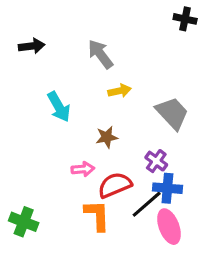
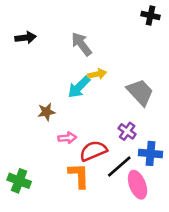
cyan arrow: (59, 107) -> (79, 87), moved, turned 75
brown star: (107, 137) -> (46, 112), moved
blue cross: (167, 188) -> (151, 153), moved

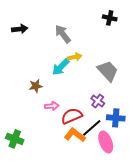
black cross: (151, 16) -> (110, 18), moved
orange L-shape: (79, 176) -> (75, 135), moved, turned -50

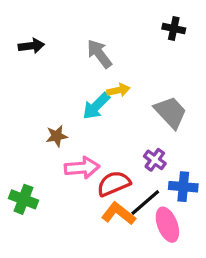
pink arrow: (52, 106) -> (82, 168), size x1.5
green cross: (15, 139) -> (23, 199), moved

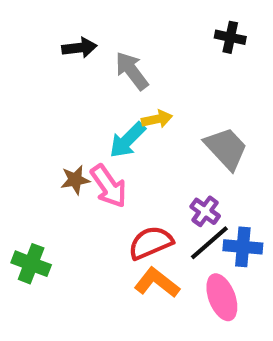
black arrow: (31, 46) -> (79, 48), moved
pink arrow: (82, 168) -> (109, 186), moved, turned 60
black line: (145, 203) -> (209, 243), moved

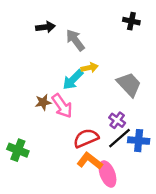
pink ellipse: (222, 297) -> (108, 174), moved

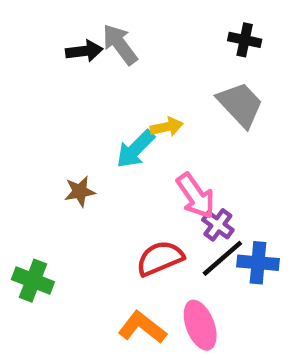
gray arrow: (75, 40) -> (120, 44), moved
gray trapezoid: (129, 84) -> (240, 105), moved
pink arrow: (62, 106) -> (196, 196), moved
orange L-shape: (90, 161) -> (142, 327), moved

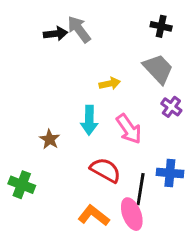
cyan arrow: (135, 149) -> (89, 120), moved, turned -44
brown star: (80, 191) -> (50, 139), moved, turned -30
purple cross: (218, 225) -> (171, 107), moved
red semicircle: (160, 258) -> (105, 170), turned 52
black line: (222, 258) -> (141, 189), moved, turned -40

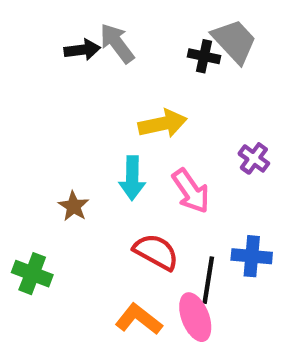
black cross: (161, 26) -> (204, 56), moved
gray trapezoid: (158, 69) -> (234, 41), moved
yellow arrow: (110, 84) -> (163, 124), size x1.5

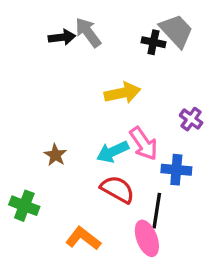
cyan arrow: (132, 178) -> (113, 152), moved, turned 64
blue cross: (252, 256) -> (176, 170), moved
orange L-shape: (139, 319) -> (83, 238), moved

